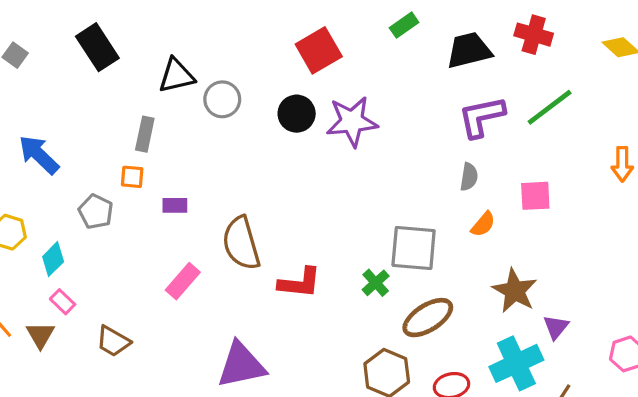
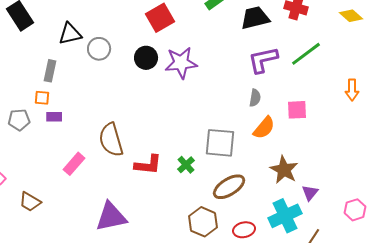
purple rectangle: (175, 205) -> (54, 117), moved
gray pentagon: (96, 212) -> (19, 120), turned -30
orange semicircle: (483, 224) -> (264, 128), size x1.4
green cross: (376, 283) -> (186, 165), moved

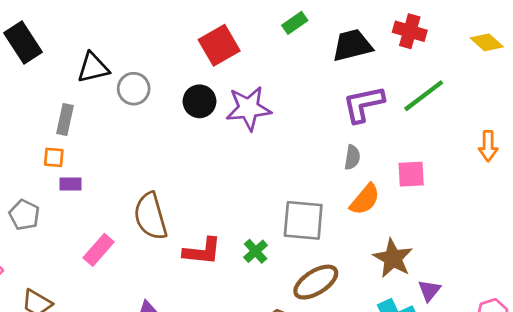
gray pentagon: (19, 120) -> (24, 215), moved, turned 30

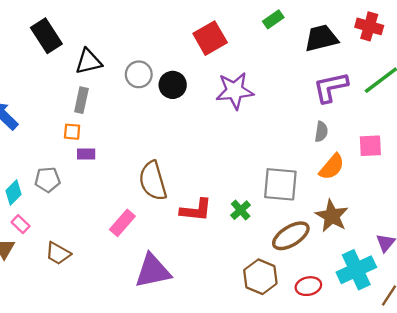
black triangle: (93, 68) -> (88, 61), moved
black circle: (199, 101) -> (173, 85), moved
gray pentagon: (24, 215) -> (47, 180), turned -30
pink rectangle: (99, 250) -> (122, 223), moved
brown star: (393, 258) -> (332, 216), moved

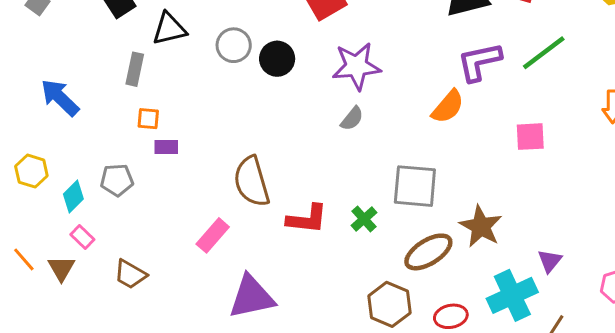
gray rectangle: (81, 100) -> (135, 69), moved
gray semicircle: (321, 132) -> (352, 119), moved, turned 30
orange semicircle: (332, 167) -> (448, 107), moved

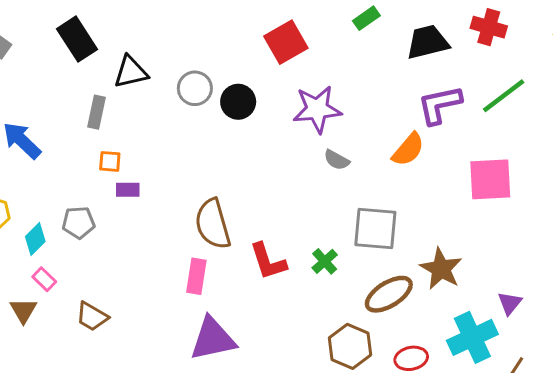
gray semicircle: (352, 119) -> (337, 160), moved, turned 80
pink square: (530, 137) -> (490, 179), size x1.5
red L-shape: (307, 219) -> (268, 261), turned 66
pink rectangle: (213, 235) -> (196, 276), moved, turned -32

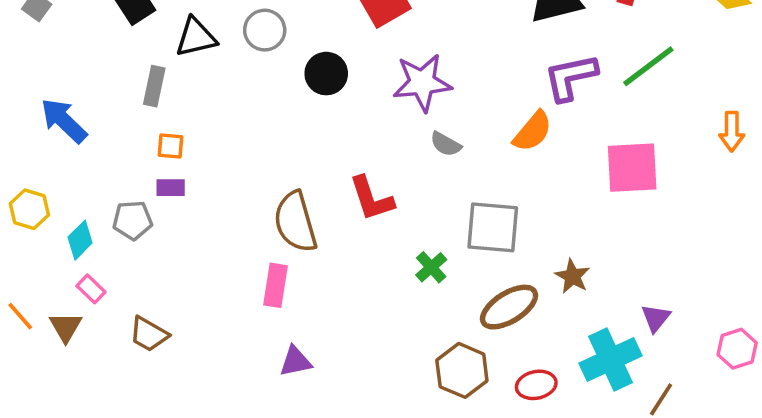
gray circle: (195, 88) -> (265, 30), moved
purple rectangle: (128, 190) -> (171, 188), moved
red L-shape: (268, 261) -> (371, 198), moved
brown star: (441, 269) -> (572, 276), size x0.7
purple triangle: (213, 339) -> (295, 361), size x0.6

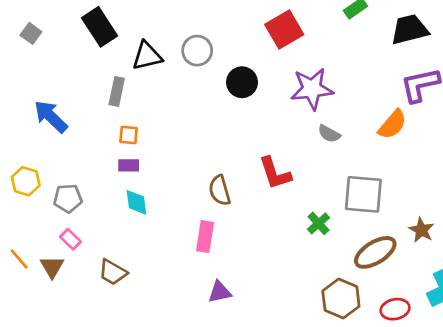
gray pentagon: (133, 220) -> (68, 198), moved
brown semicircle: (295, 222) -> (220, 190), size x0.7
cyan diamond: (80, 240) -> (136, 202), moved, turned -52

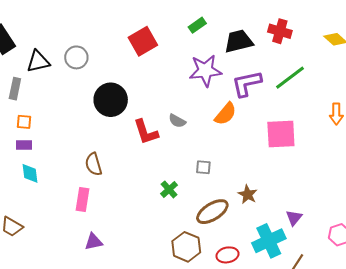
black circle: (242, 82) -> (111, 100), moved, size x1.4
purple star: (312, 89) -> (205, 71), moved
red L-shape: (275, 173) -> (146, 132), moved
gray square: (363, 194) -> (203, 167), size x0.5

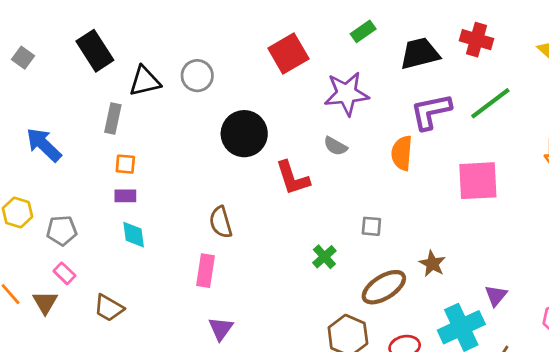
purple star: (205, 71) -> (347, 94), moved
orange semicircle: (225, 114) -> (402, 153), turned 145
gray semicircle: (177, 121) -> (335, 146), moved
purple triangle: (94, 242) -> (221, 329), turned -42

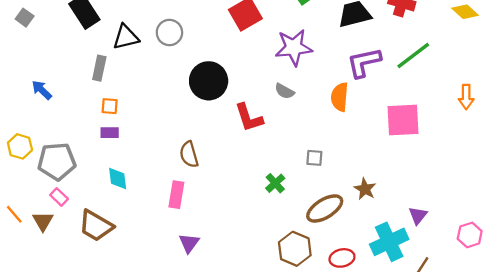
blue arrow: (44, 145) -> (42, 90), size x0.7
gray pentagon: (62, 230) -> (57, 161), size x1.5
cyan diamond: (134, 235) -> (118, 179), moved
brown trapezoid: (109, 308) -> (96, 226), size x1.4

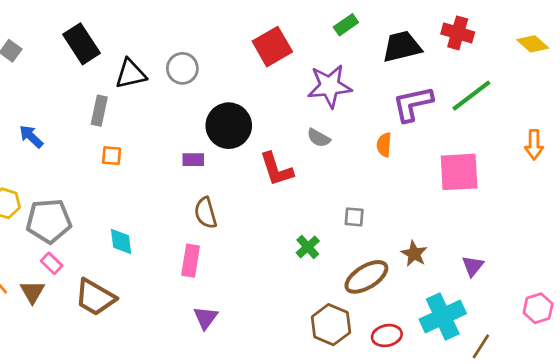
orange semicircle: (340, 97) -> (384, 145), size x0.7
purple rectangle: (110, 133) -> (193, 160), moved
purple triangle: (418, 215) -> (473, 266), moved

